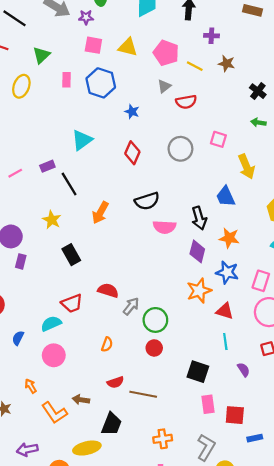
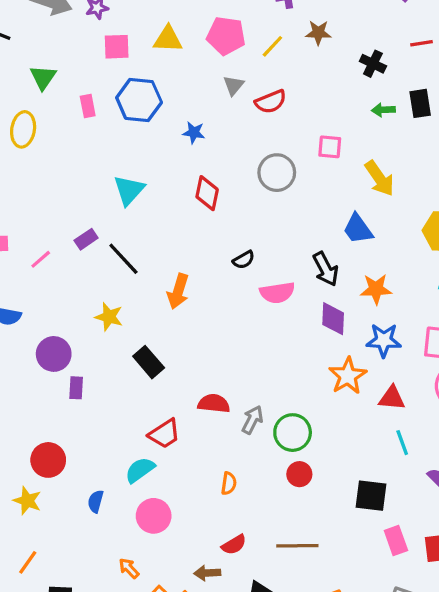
yellow line: (195, 66) -> (272, 46), turned -63
black semicircle: (147, 201) -> (244, 260), size x0.6
red semicircle: (115, 382) -> (234, 545), moved

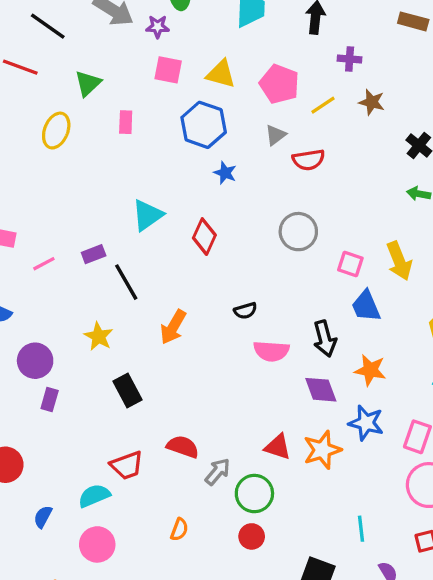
blue hexagon: (139, 100) -> (204, 125), moved
pink square: (330, 147) -> (350, 264), moved
red diamond: (207, 193) -> (204, 237), moved
purple diamond: (333, 319) -> (321, 390), turned -36
red triangle: (392, 398) -> (278, 447), moved

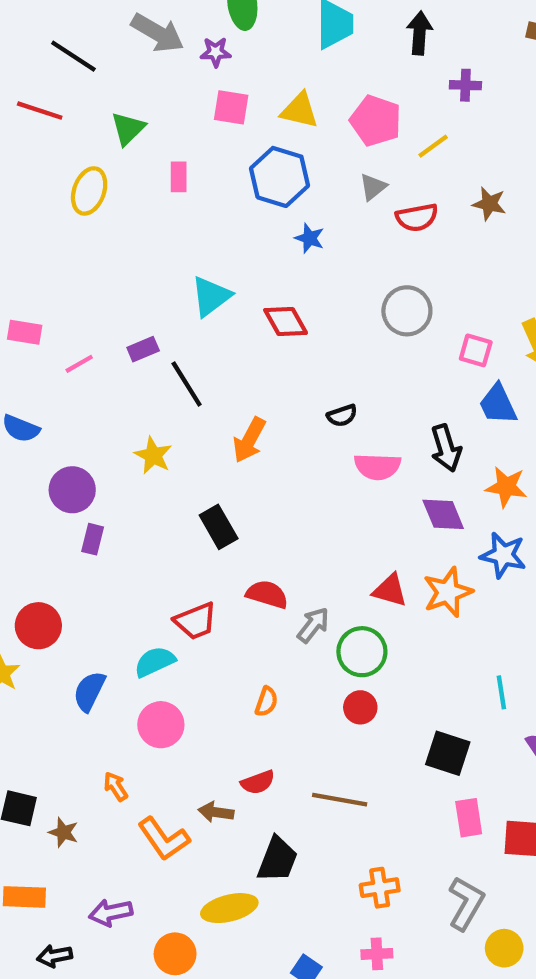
brown star: (372, 102) -> (489, 204), moved
red diamond: (204, 237) -> (286, 321), turned -52
black rectangle: (127, 391) -> (219, 527), moved
blue semicircle: (43, 517) -> (89, 691), size x1.4

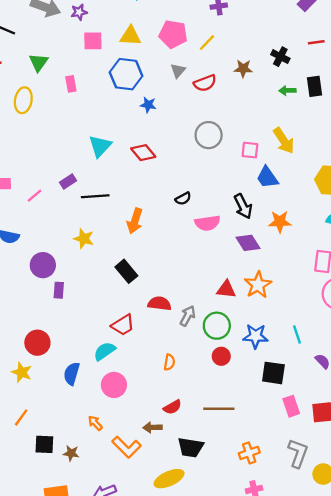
black line: (187, 384) -> (95, 196), turned -52
blue star: (503, 555) -> (256, 336), moved
black trapezoid: (277, 860) -> (191, 447), turned 88

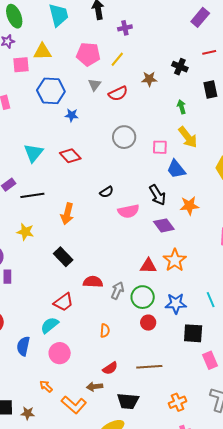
yellow triangle: (131, 36) -> (42, 52), moved
green arrow: (287, 91) -> (181, 107), moved, turned 80

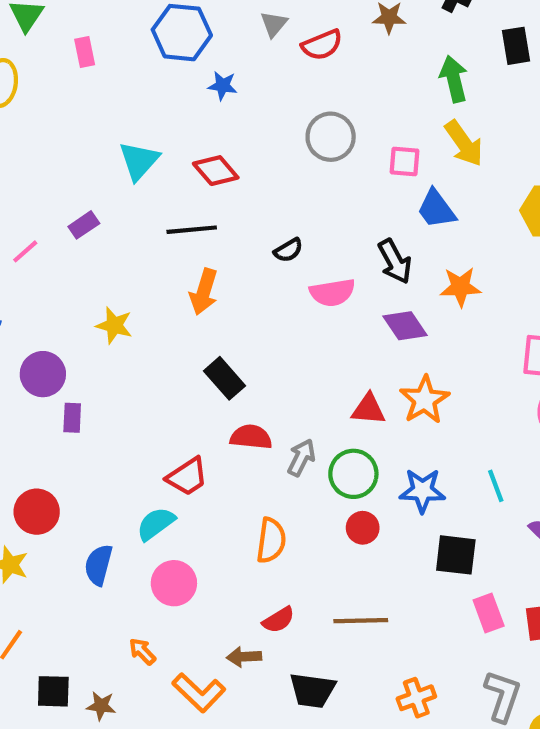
green arrow: (181, 107) -> (454, 79), size x1.5
black line: (32, 195) -> (192, 230), moved
black rectangle: (63, 257) -> (224, 378), moved
orange semicircle: (105, 331) -> (271, 540), size x1.5

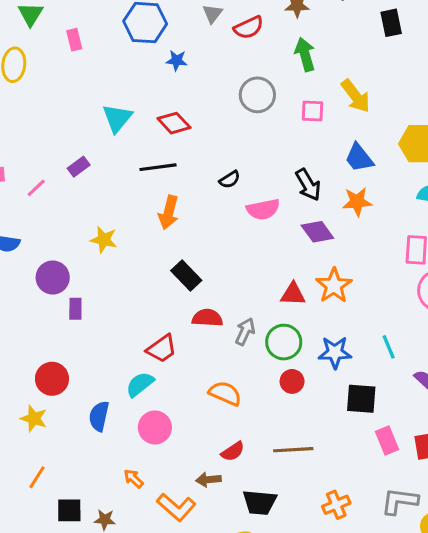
green arrow: (454, 79) -> (305, 54), moved
blue trapezoid: (436, 209) -> (359, 158), moved
orange semicircle: (271, 540) -> (225, 393), turned -72
gray L-shape: (503, 696) -> (400, 501), turned -99

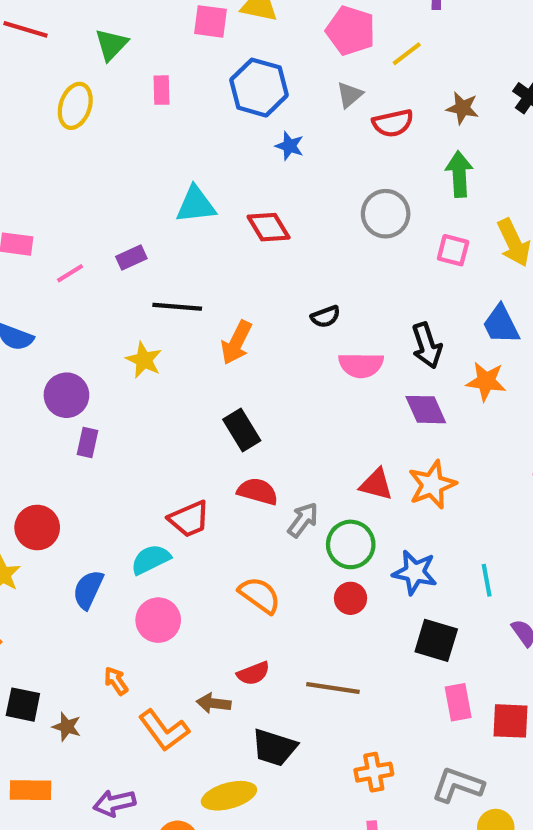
cyan triangle: (117, 118) -> (196, 205), turned 32
black line: (158, 167) -> (177, 307), moved

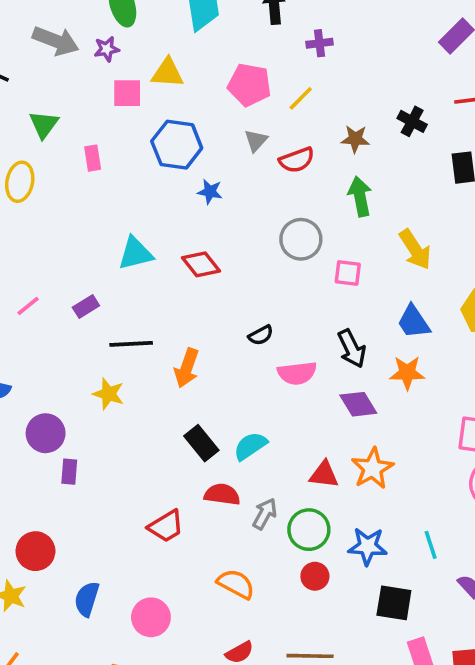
pink square: (453, 250) -> (348, 273), moved
pink line: (70, 273) -> (28, 306), moved
cyan semicircle: (151, 559) -> (250, 446), moved

